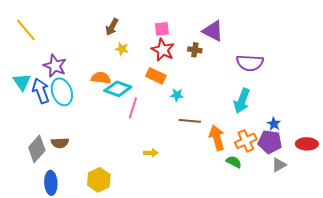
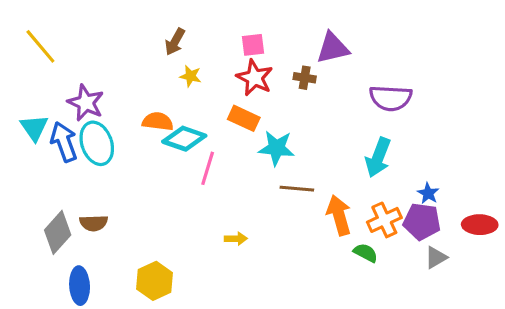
purple triangle: (213, 31) -> (333, 48), turned -40
cyan star: (177, 95) -> (276, 148), size x1.6

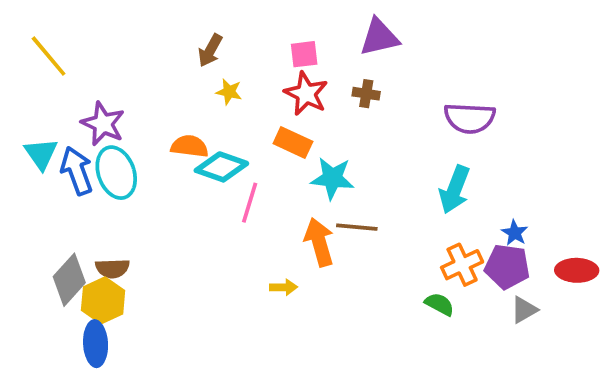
purple triangle: (333, 48) -> (379, 37), moved
orange arrow: (339, 215) -> (319, 242), moved
yellow hexagon: (155, 281) -> (103, 300), moved

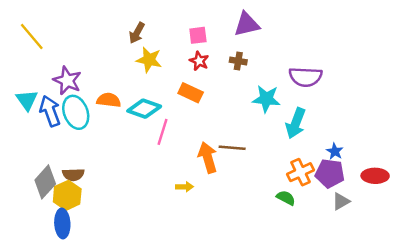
yellow star: (229, 92) -> (149, 60), size x1.5
red star: (306, 94) -> (199, 61), size x0.7
orange semicircle: (190, 146) -> (109, 100), moved
cyan star: (332, 178) -> (266, 99), moved

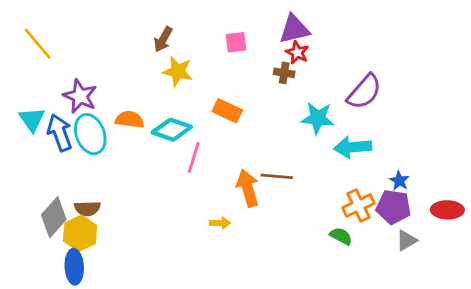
red star: (199, 61) -> (297, 52), moved
purple semicircle: (305, 77) -> (364, 92), turned -52
cyan arrow: (296, 123) -> (353, 147), turned 64

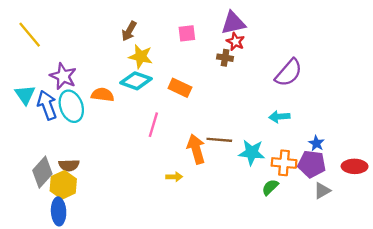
cyan star: (318, 118) -> (252, 152), moved
cyan diamond: (172, 130) -> (136, 81), moved
cyan arrow: (353, 147) -> (279, 117), size x0.7
orange cross: (358, 206) -> (284, 163), turned 30
green semicircle: (341, 236) -> (270, 187), turned -72

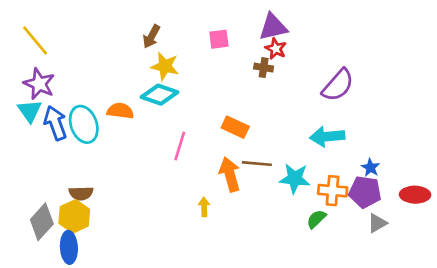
purple star: (63, 76) -> (39, 84), moved
orange rectangle: (180, 88) -> (235, 127), moved
cyan arrow: (279, 117) -> (327, 137), size x1.4
gray diamond: (42, 172) -> (42, 222), moved
yellow arrow: (174, 177) -> (204, 207), turned -91

